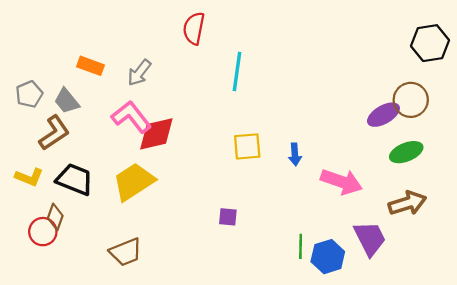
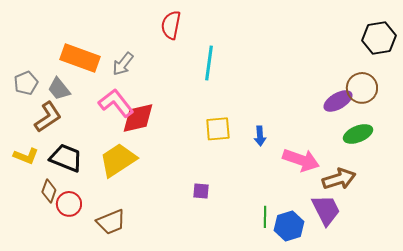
orange rectangle: (91, 66) -> (80, 58), size x1.6
brown arrow: (407, 203) -> (339, 179), moved
red circle: (43, 232) -> (69, 204), moved

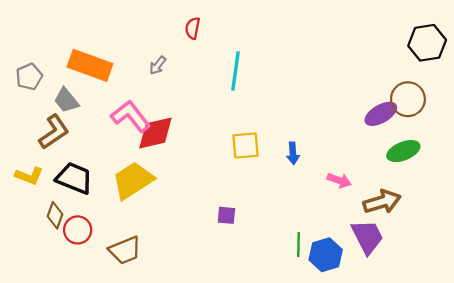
red semicircle: (171, 25) -> (193, 28), size x0.7
gray arrow: (123, 64) -> (158, 65), moved, size x0.7
gray pentagon: (26, 83) -> (29, 77), moved
pink arrow: (301, 160) -> (339, 180), size x0.6

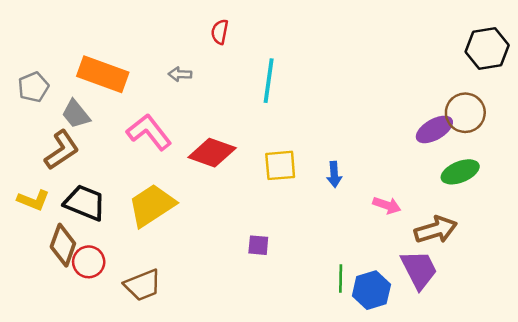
gray arrow: (158, 65) -> (180, 74), turned 54
red diamond: (155, 133) -> (212, 153), moved, turned 33
brown diamond: (55, 215) -> (63, 245), size x1.4

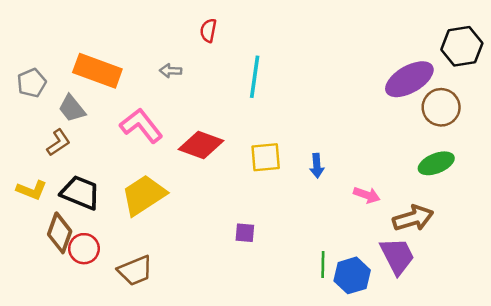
purple ellipse: (434, 129) -> (409, 79), moved, size x1.4
brown L-shape: (62, 150) -> (58, 143), size x0.7

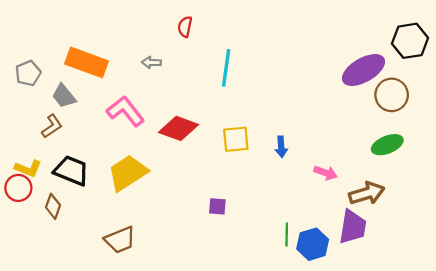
brown diamond: (60, 233) -> (53, 206), size x0.7
red circle: (84, 249) -> (18, 188), moved
purple trapezoid: (397, 256) -> (353, 227), turned 36

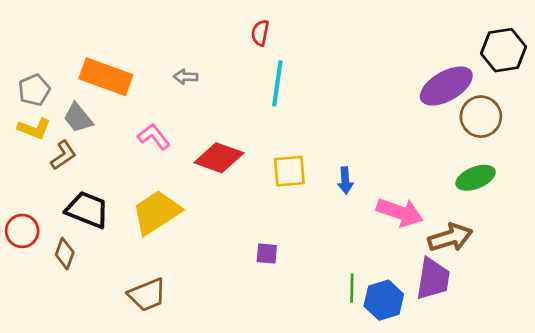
red semicircle: (185, 27) -> (260, 33), moved
pink L-shape: (125, 111) -> (154, 137), size x0.7
yellow L-shape: (28, 168) -> (34, 129), moved
pink arrow: (326, 173) -> (400, 212), size x1.6

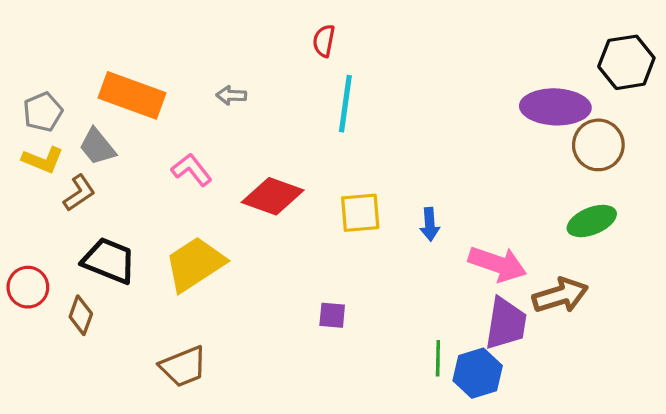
purple ellipse: (446, 86) -> (555, 107), turned 32
purple trapezoid: (433, 279) -> (506, 324), moved

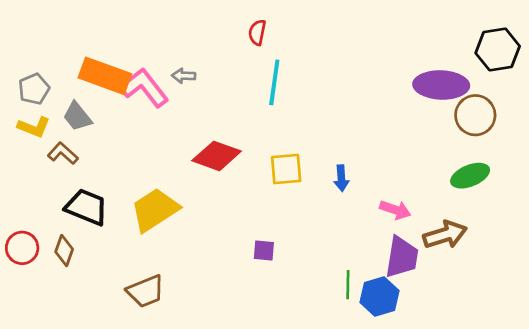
pink L-shape: (192, 170) -> (144, 88), moved, size x1.5
brown L-shape: (79, 193) -> (63, 153), turned -104
pink arrow: (497, 264) -> (395, 210), size x0.7
red circle: (28, 287) -> (22, 248), moved

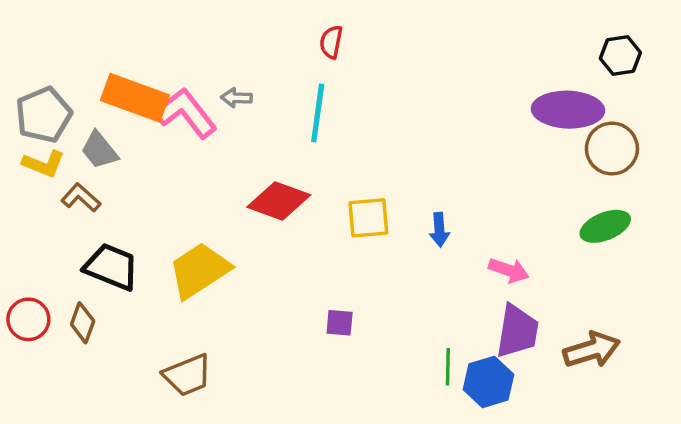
black hexagon: (498, 50) -> (620, 55), moved, size x0.7
cyan line: (274, 82) -> (318, 113), moved
gray pentagon: (34, 89) -> (44, 115), size x1.4
brown arrow: (445, 235) -> (592, 350), moved

